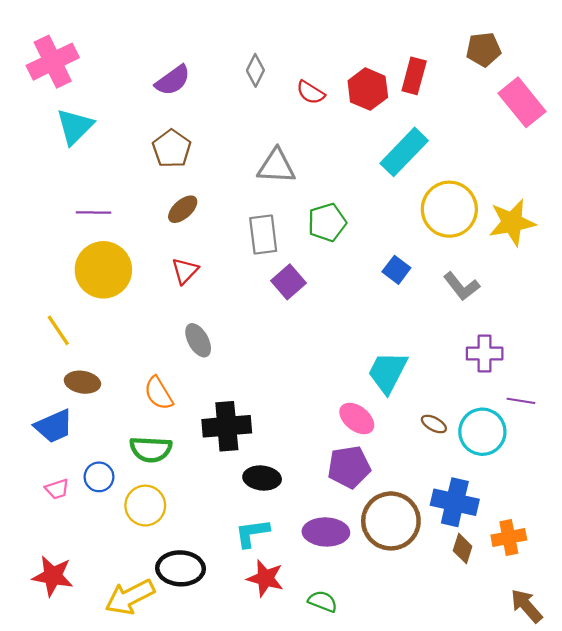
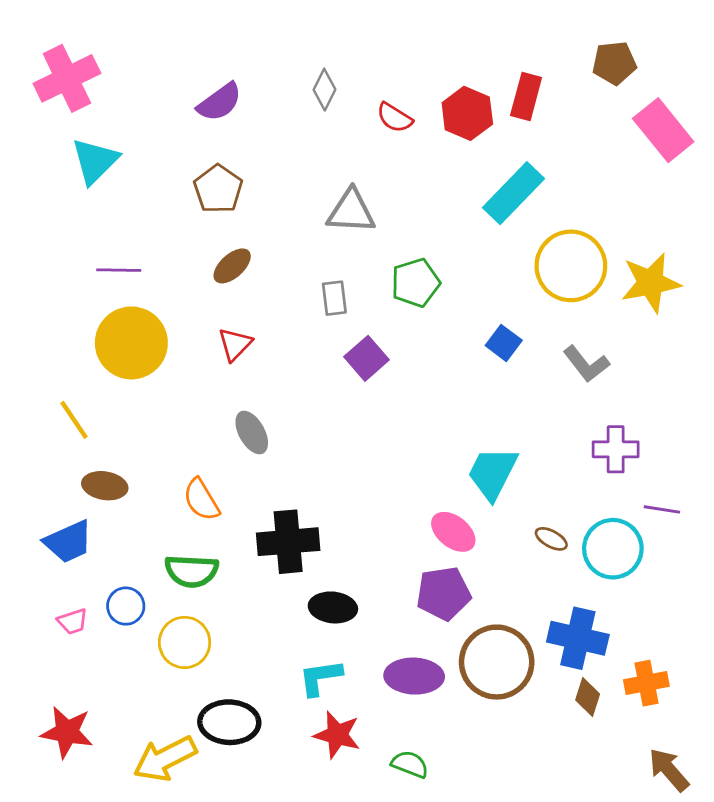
gray rectangle: (263, 235) -> (334, 298), size x0.7

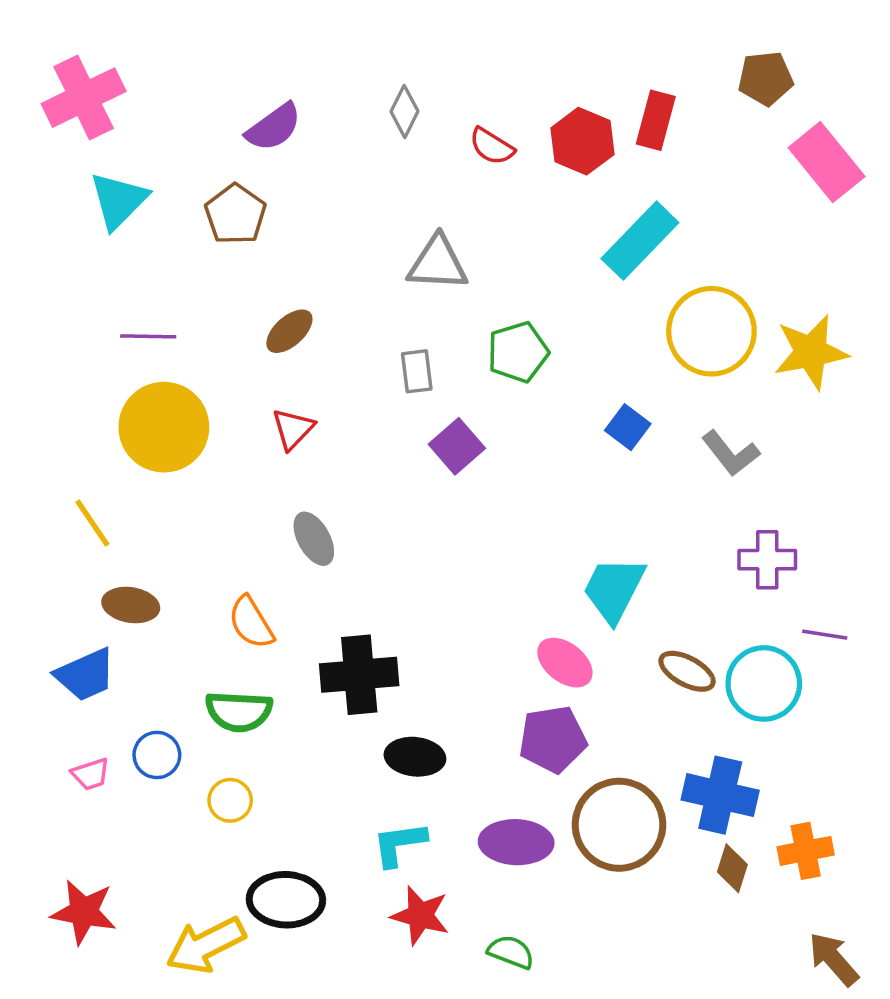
brown pentagon: (218, 189) -> (235, 214), moved
brown ellipse: (551, 539) -> (687, 671), size x1.4
yellow circle: (185, 642) -> (230, 800), size x0.7

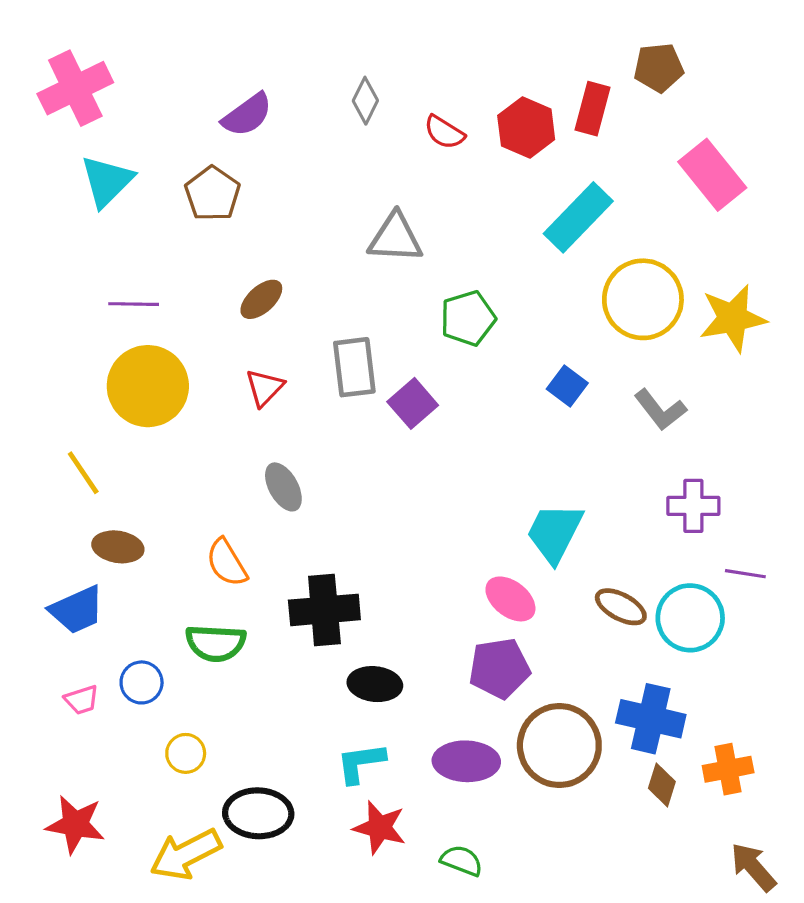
brown pentagon: (766, 78) -> (659, 68), moved
pink rectangle: (827, 162) -> (712, 175), moved
gray rectangle: (417, 371) -> (354, 367), moved, size x1.5
yellow circle: (230, 800) -> (186, 753), moved

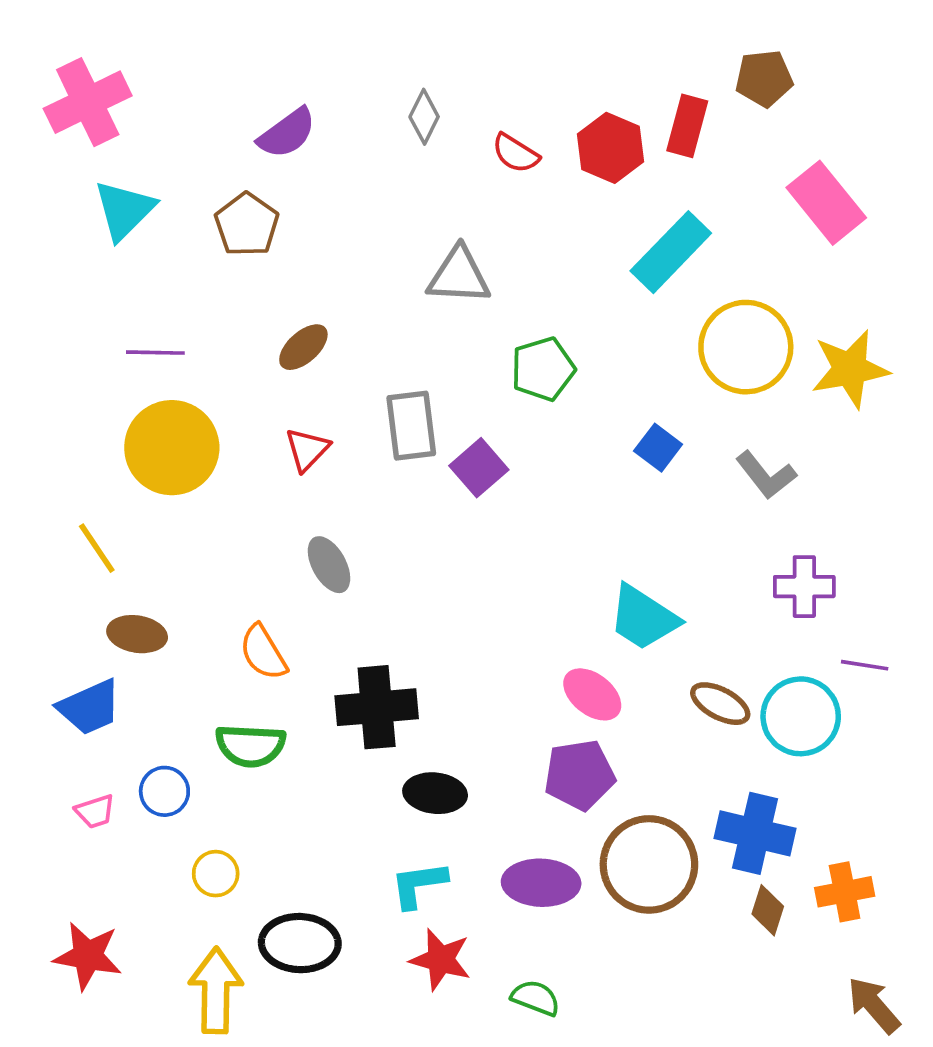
cyan trapezoid: (555, 533) -> (643, 618), turned -84
yellow arrow: (186, 854) -> (216, 991), turned 118

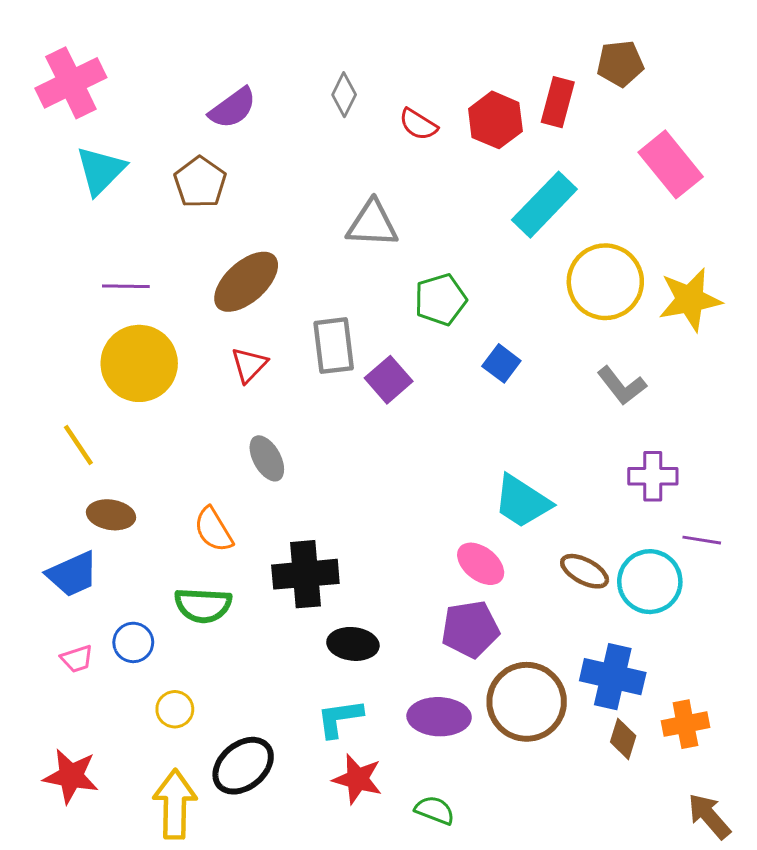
brown ellipse: (303, 347) -> (246, 282), size x1.6
blue square: (658, 448) -> (501, 363), moved
black ellipse: (300, 943) -> (243, 766), turned -42

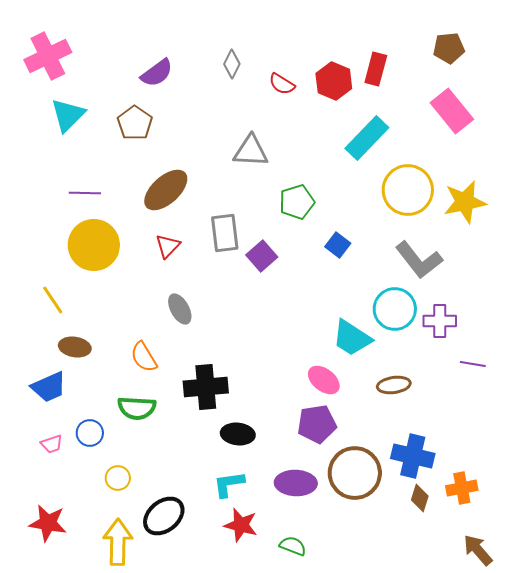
brown pentagon: (620, 64) -> (449, 48), moved
gray L-shape: (622, 386) -> (419, 260), size x1.4
brown ellipse: (585, 571) -> (394, 385), turned -36
cyan circle: (650, 582) -> (395, 309), moved

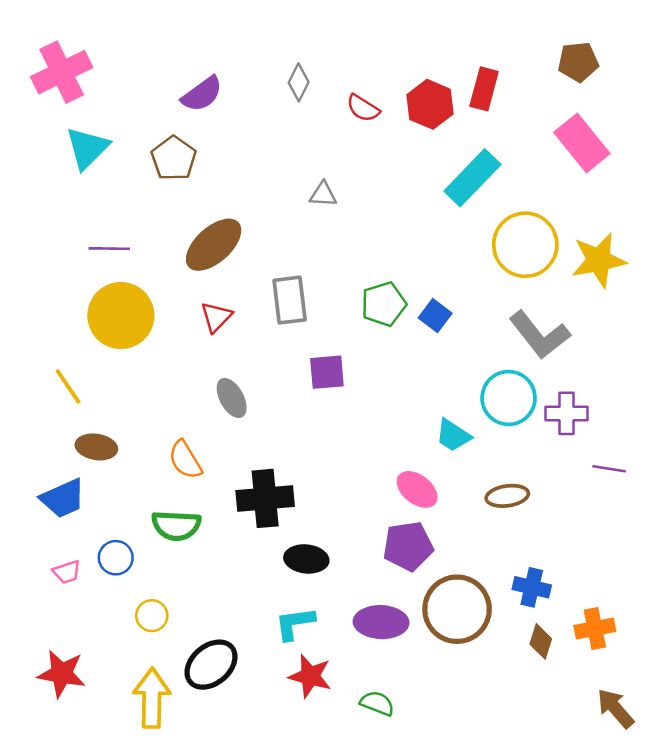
gray triangle: (251, 151) -> (323, 194), size x0.6
green pentagon: (297, 202) -> (384, 304), moved
purple square: (262, 256) -> (327, 372), moved, turned 36
cyan trapezoid: (352, 338) -> (453, 435), size x0.7
blue cross: (413, 456) -> (532, 587), size x0.7

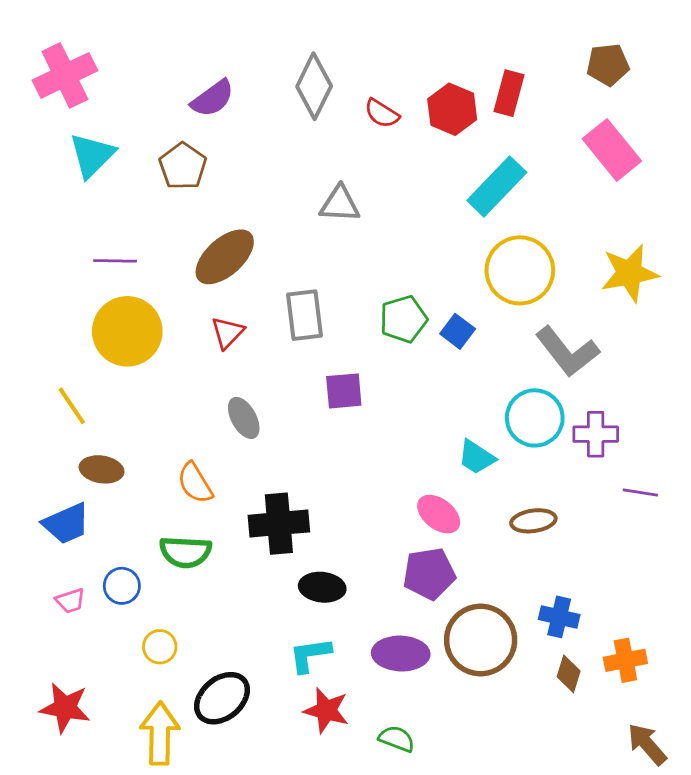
gray diamond: (299, 82) -> (314, 86), size x1.6
gray triangle: (323, 194) -> (340, 204), size x1.4
yellow circle: (525, 245) -> (520, 270), moved

